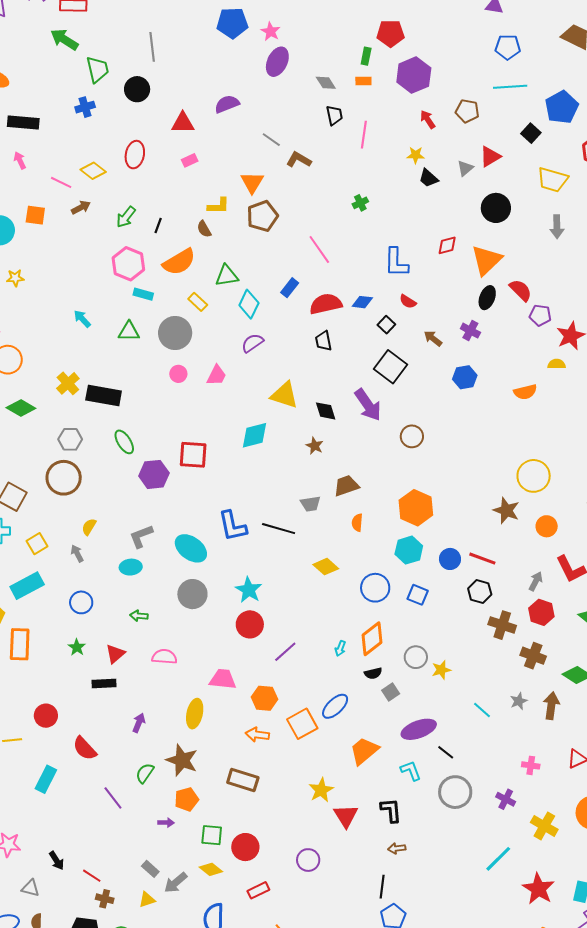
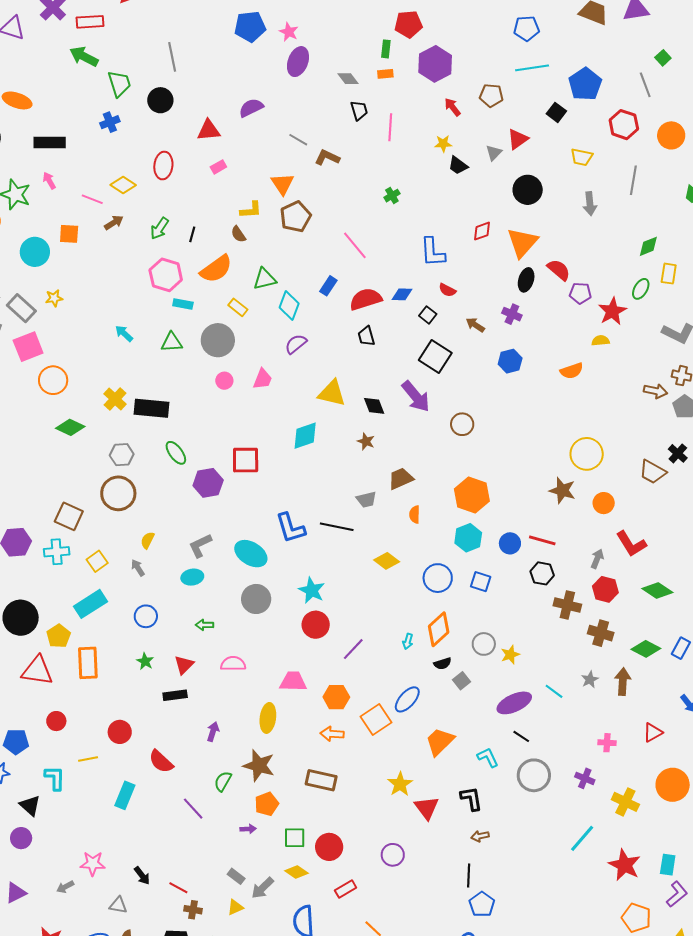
yellow trapezoid: (552, 180) -> (582, 157), size x0.7
purple ellipse: (419, 729) -> (514, 703), moved

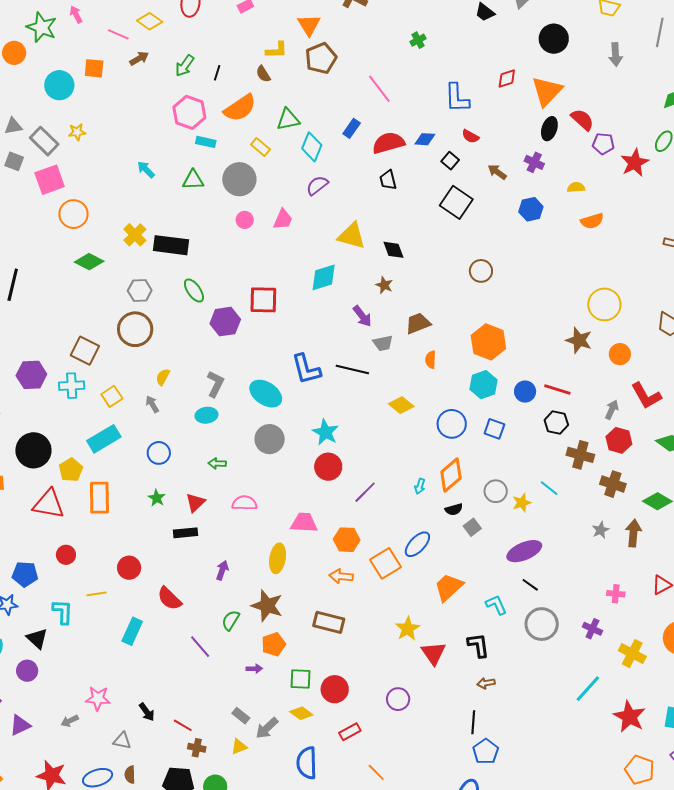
yellow semicircle: (601, 341) -> (576, 187), moved
purple arrow: (416, 396) -> (362, 316), moved, size x0.7
gray L-shape: (200, 545) -> (215, 384), turned 140
cyan line: (554, 691) -> (549, 488), moved

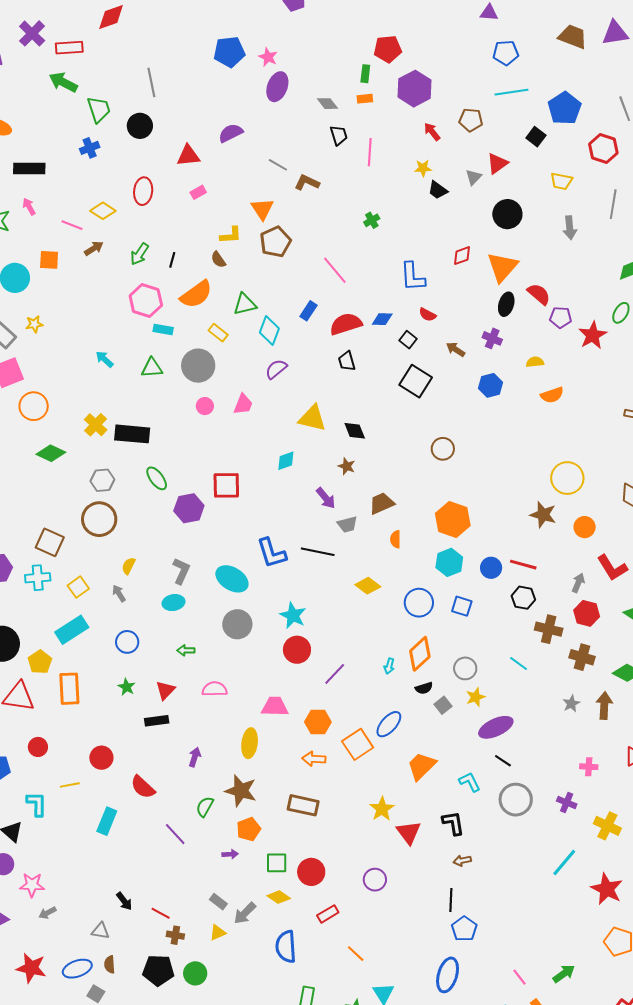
cyan diamond: (324, 277) -> (286, 461), size x0.7
yellow star: (522, 503) -> (476, 697), moved
pink star: (98, 698) -> (32, 885), moved

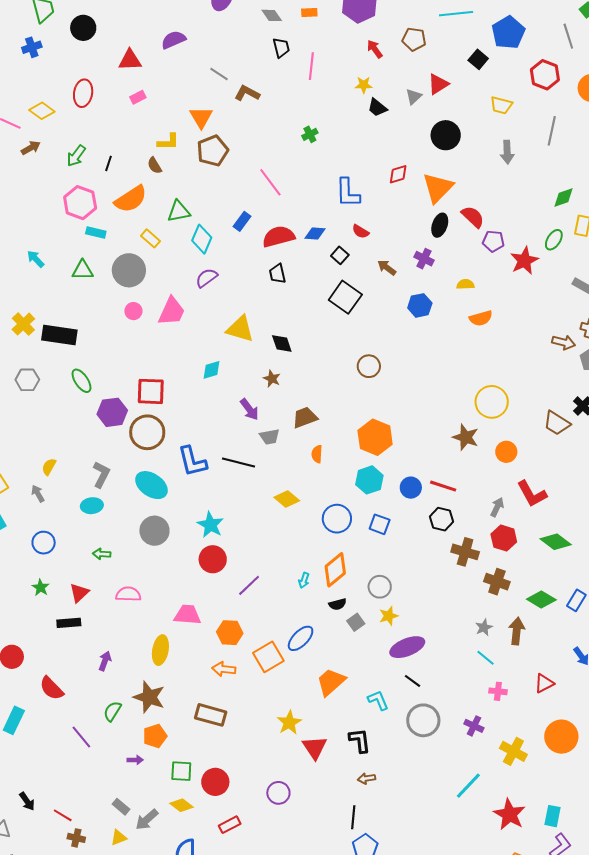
pink trapezoid: (243, 404) -> (172, 311), size x1.4
brown circle: (99, 519) -> (147, 432), moved
cyan line: (519, 664) -> (486, 658), moved

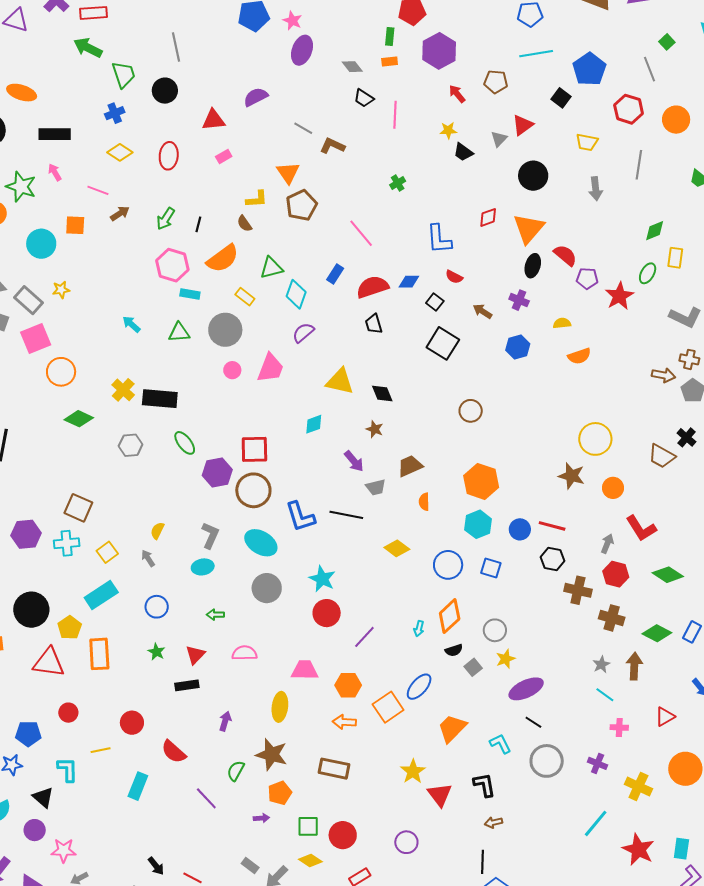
black trapezoid: (281, 48) -> (364, 98), turned 140
yellow diamond: (42, 111) -> (120, 152), moved

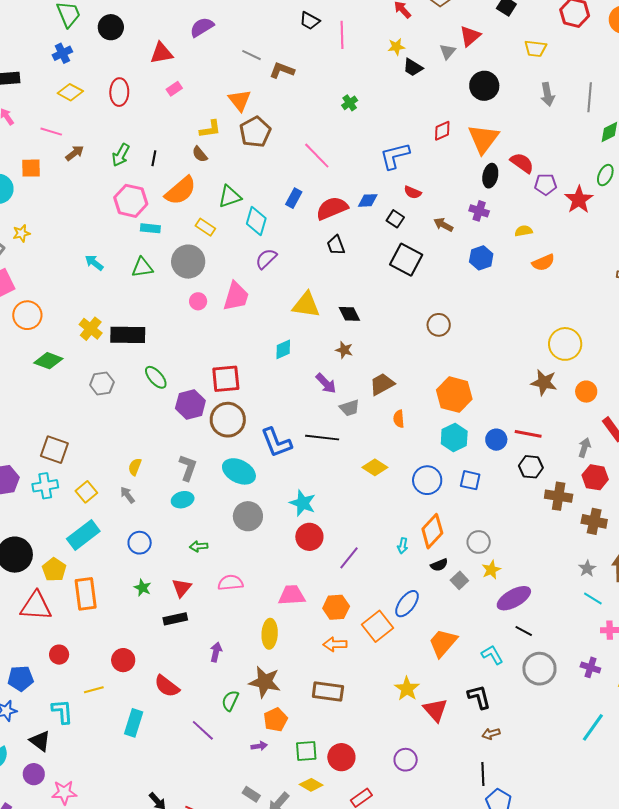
gray line: (639, 165) -> (590, 97), moved
blue L-shape: (439, 239) -> (395, 156), turned 84

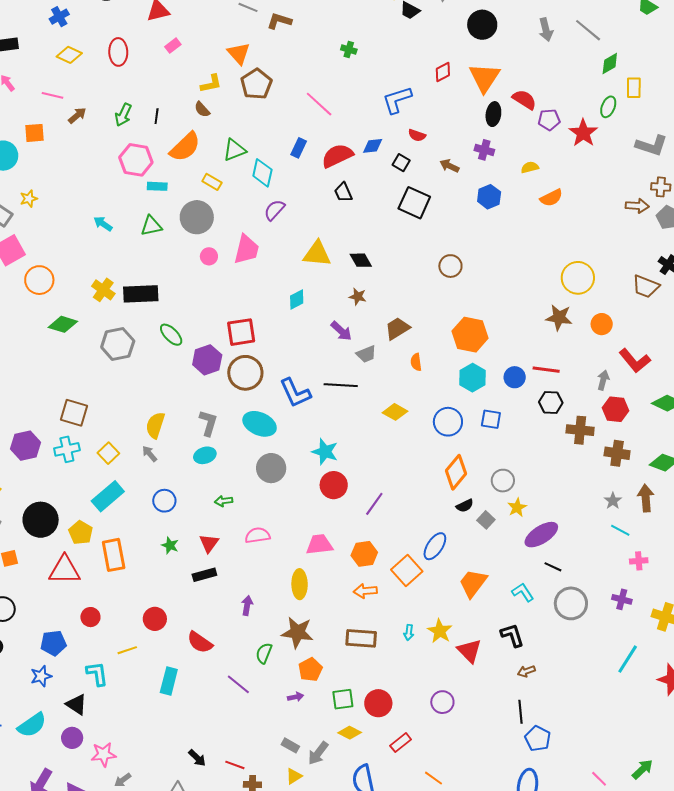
gray line: (590, 97) -> (588, 30), turned -52
green cross: (350, 103) -> (349, 49), turned -35
gray hexagon: (102, 384) -> (118, 344), size x1.4
yellow semicircle: (135, 467) -> (155, 425), size x1.5
cyan arrow: (403, 546) -> (409, 633), moved

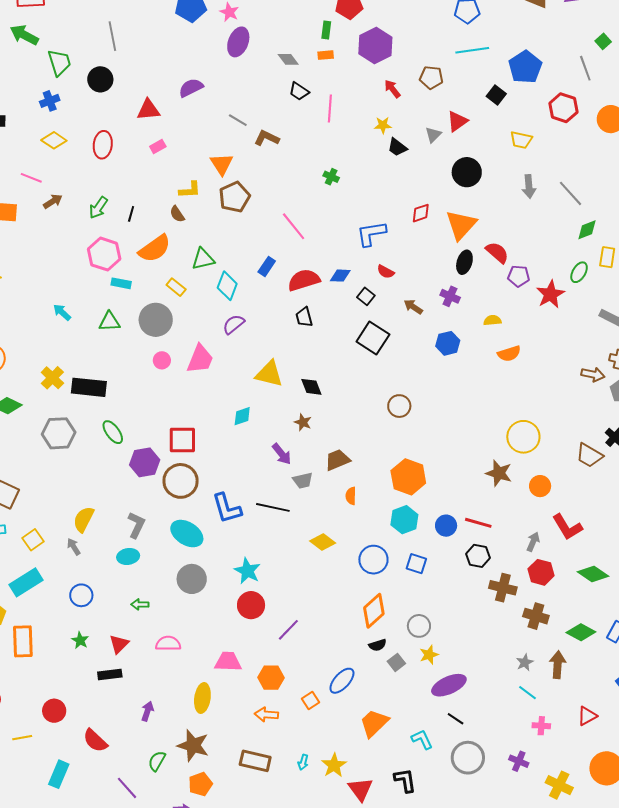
orange square: (407, 571) -> (311, 701), size x0.6

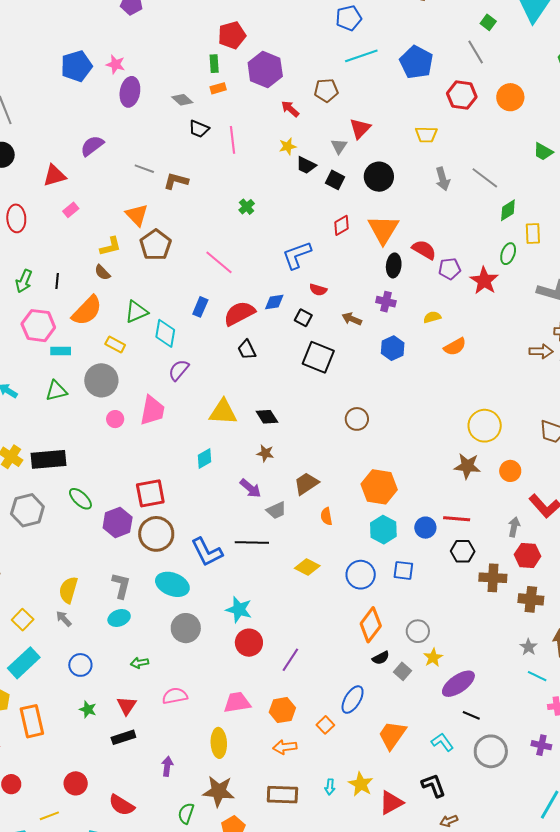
black square: (496, 95) -> (335, 180), moved
green cross: (331, 177) -> (247, 207), turned 35
red triangle: (360, 789) -> (391, 803), turned 48

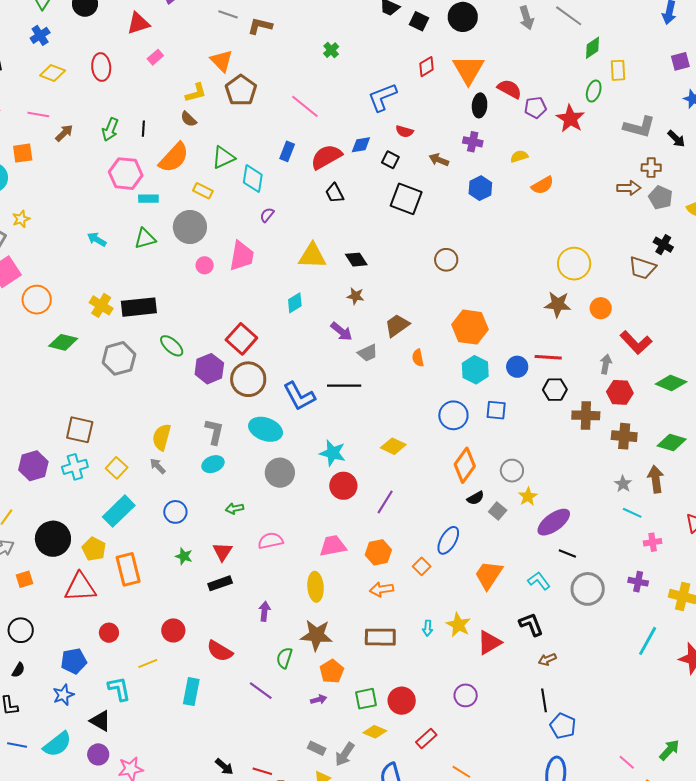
purple semicircle: (179, 370) -> (267, 215), size x0.7
red square: (150, 493) -> (241, 339), turned -36
yellow diamond: (307, 567) -> (393, 446), moved

